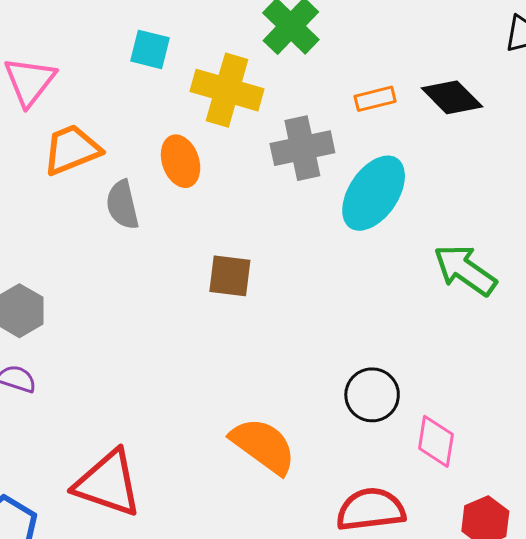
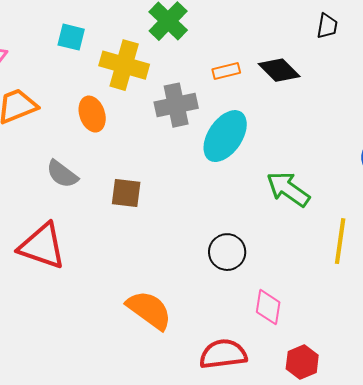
gray semicircle: (122, 205) -> (62, 174), moved, turned -40
black circle: (372, 395) -> (227, 252), moved
red triangle: (108, 483) -> (42, 246), moved

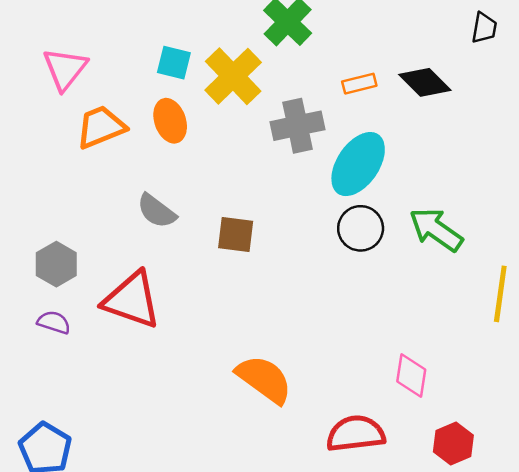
cyan square: (71, 37) -> (174, 63), moved
yellow cross: (124, 65) -> (233, 76), turned 30
orange ellipse: (92, 114) -> (170, 121), moved
black circle: (227, 252) -> (361, 228), moved

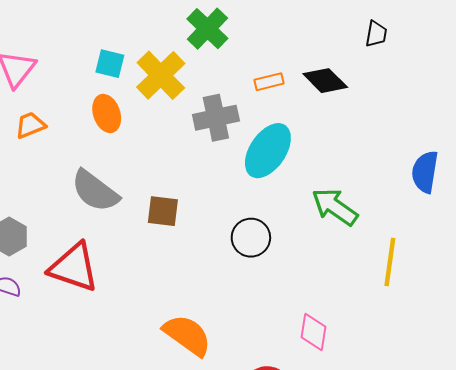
orange trapezoid: (101, 127) -> (30, 125), moved, size x0.7
gray semicircle: (157, 211) -> (95, 191), size x1.4
black circle: (361, 228) -> (251, 238), moved

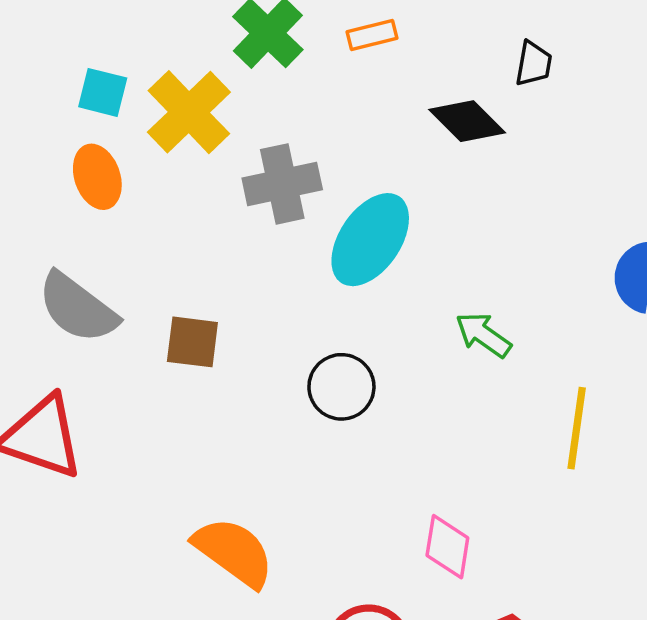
black trapezoid: (376, 34) -> (534, 64), moved
orange rectangle: (269, 82) -> (372, 35), moved
green arrow: (335, 207) -> (483, 335), size x0.7

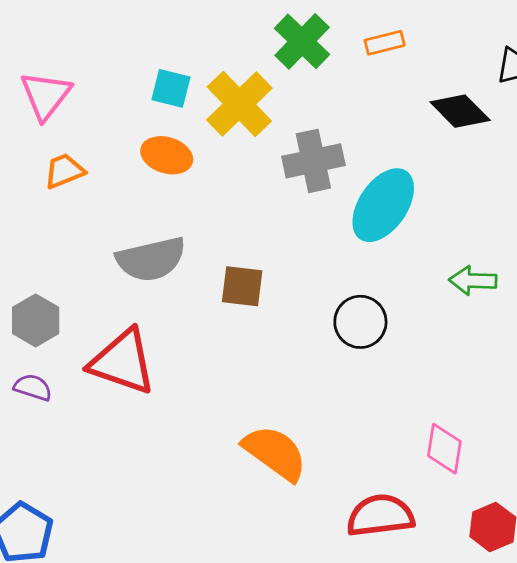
orange ellipse: (97, 177) -> (167, 155), turned -54
gray semicircle: (78, 308) -> (151, 259), turned -50
green arrow: (483, 335) -> (473, 281), turned -33

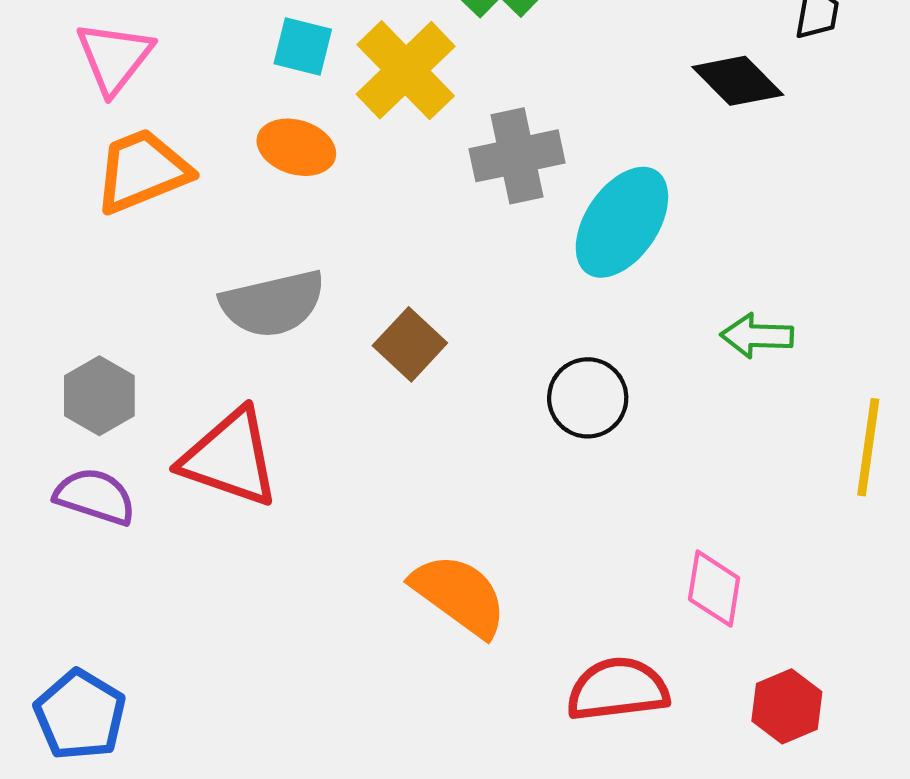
orange trapezoid: (64, 171) -> (142, 171), size x1.6
brown square: (242, 286) -> (410, 344), turned 36
purple semicircle: (33, 387) -> (95, 496), size x1.4

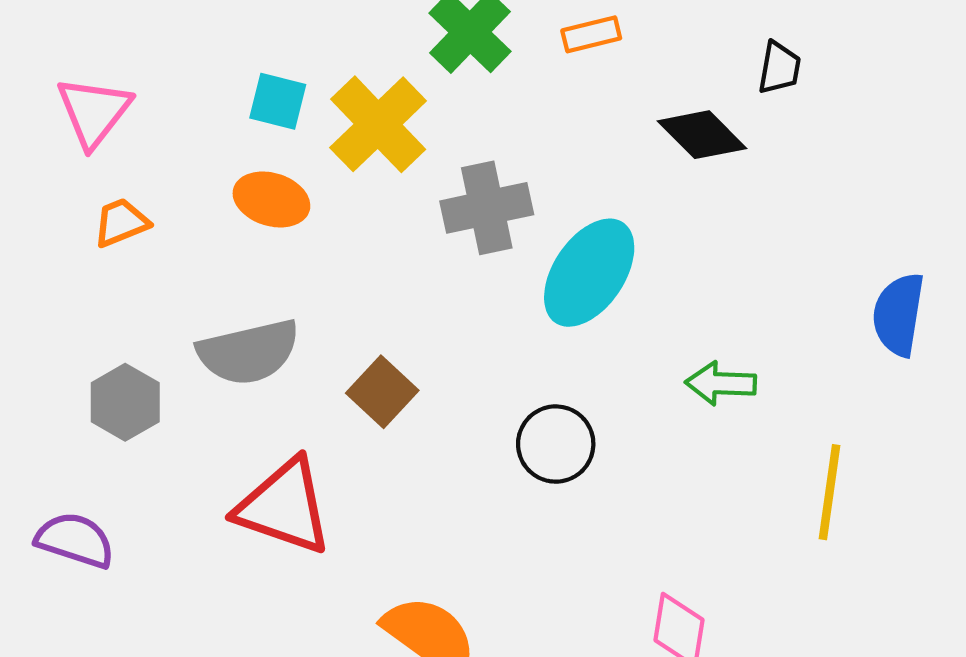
orange trapezoid: (142, 171) -> (121, 222), size x0.6
gray hexagon: (99, 396) -> (125, 402), moved
red triangle: (230, 458) -> (284, 507), moved

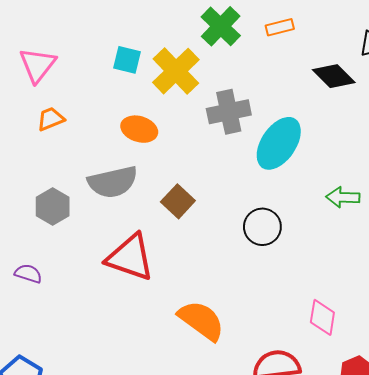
orange ellipse: (271, 199) -> (139, 129), moved
purple semicircle: (75, 540) -> (28, 274), size x0.7

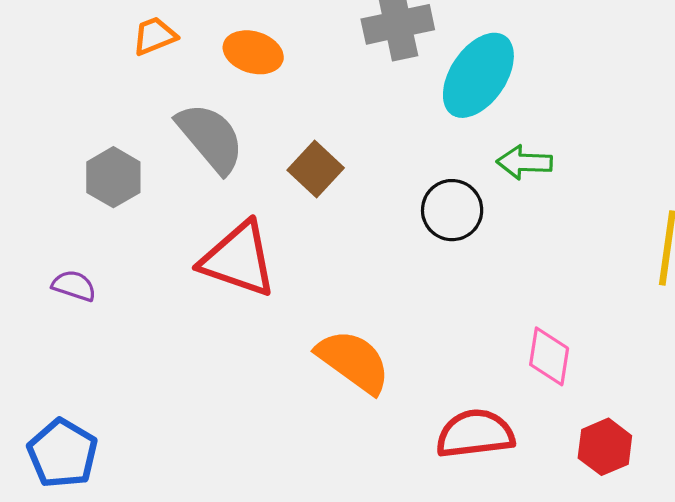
orange trapezoid: (51, 119) -> (155, 36), moved
gray semicircle: (113, 182) -> (210, 138), turned -117
green arrow: (343, 197) -> (524, 162), moved

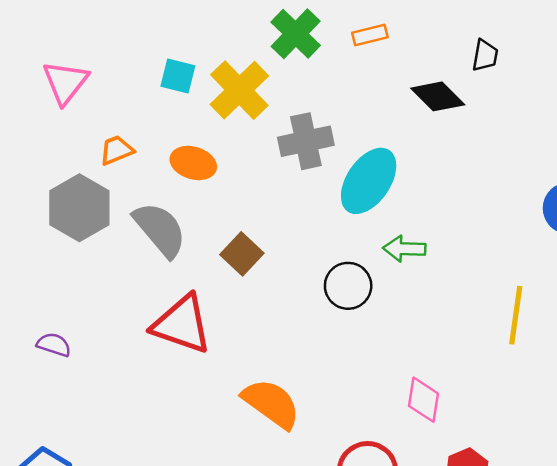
gray hexagon: (113, 177) -> (79, 208), moved, size x1.4

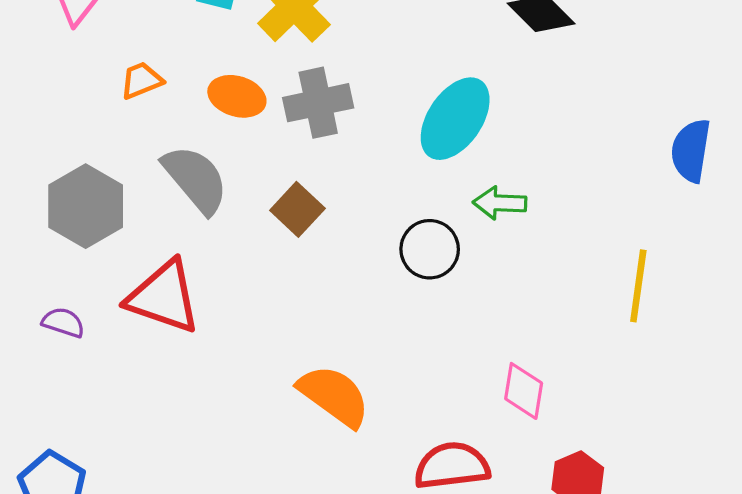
gray cross: (306, 141) -> (318, 103), moved
gray hexagon: (79, 208) -> (86, 206), moved
red triangle: (182, 324) -> (164, 297), moved

